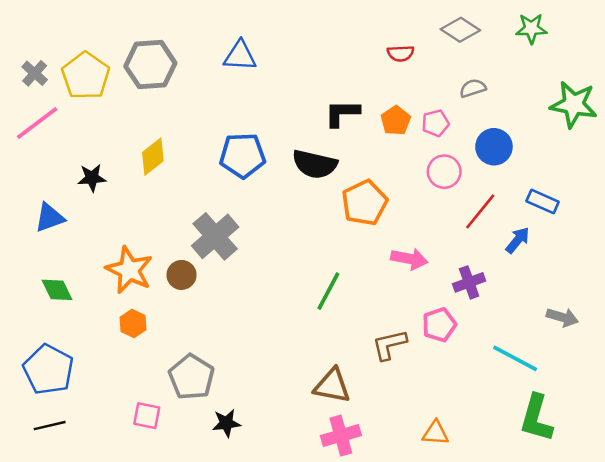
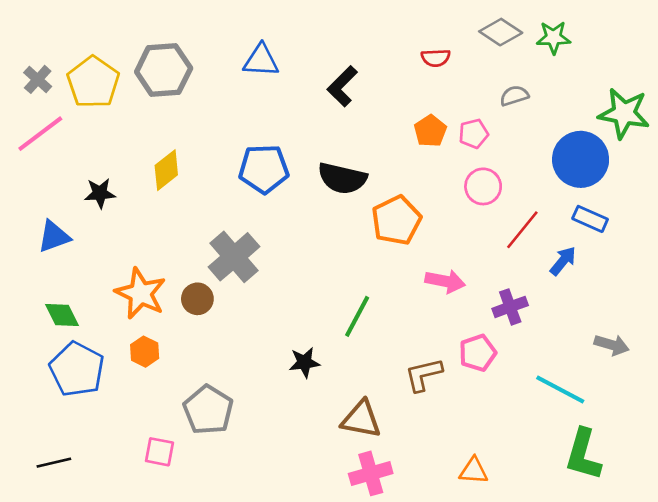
green star: (531, 28) -> (553, 38), moved
black L-shape: (342, 113) -> (342, 86), moved, turned -45
blue circle: (494, 147) -> (581, 159), moved, size x1.4
blue pentagon: (48, 370) -> (77, 369), moved
black star: (226, 423) -> (304, 362), moved

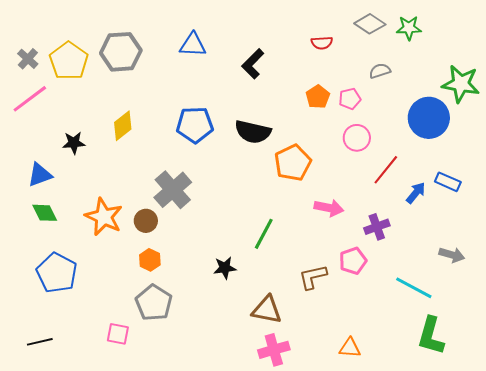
blue rectangle: (590, 219) -> (448, 182), moved
green diamond: (62, 315) -> (45, 213), moved
orange hexagon: (145, 352) -> (150, 260), moved

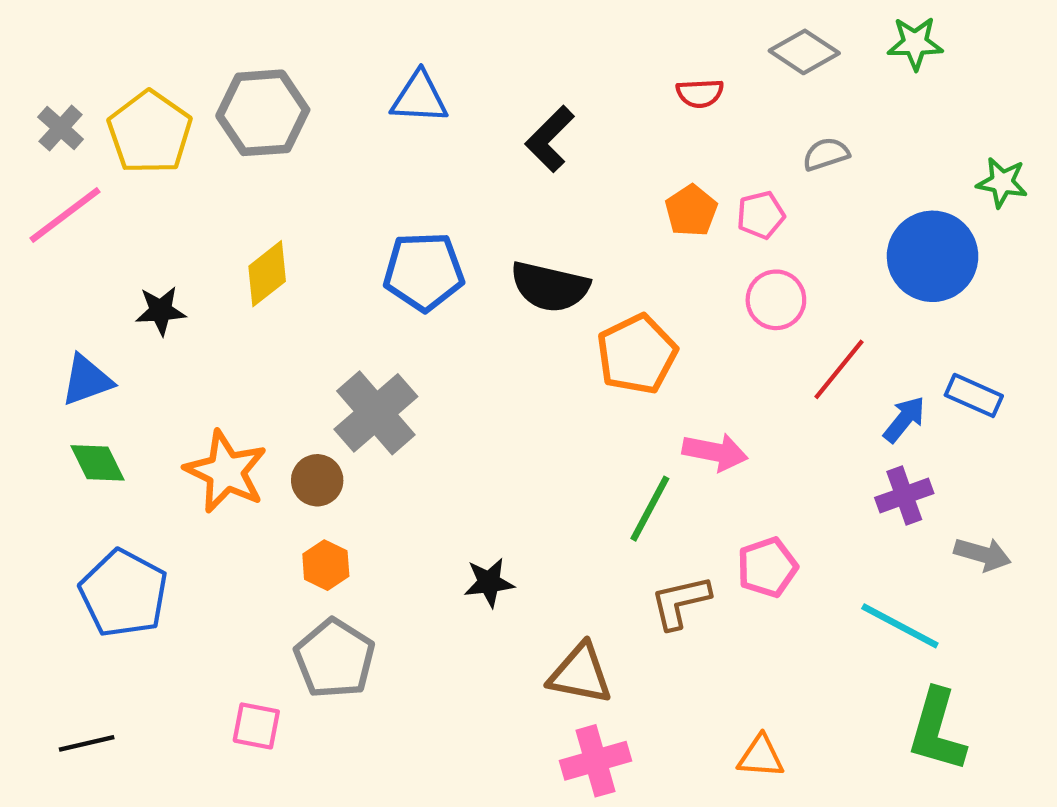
green star: (409, 28) -> (915, 43), moved
green star: (461, 84) -> (1002, 182), size x0.6
purple cross: (377, 227) -> (904, 495), moved
green line: (264, 234) -> (650, 509), moved

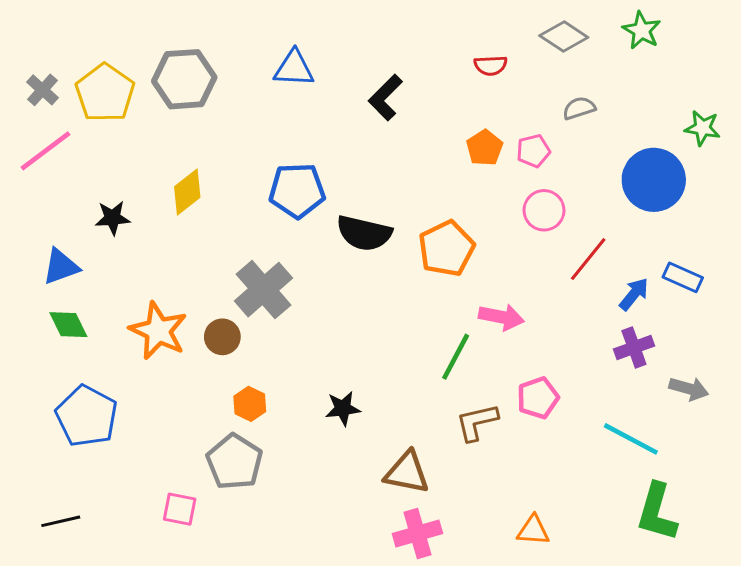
green star: (915, 43) -> (642, 30), turned 30
black semicircle: (550, 287) -> (364, 233), moved
orange hexagon: (326, 565) -> (250, 404), moved

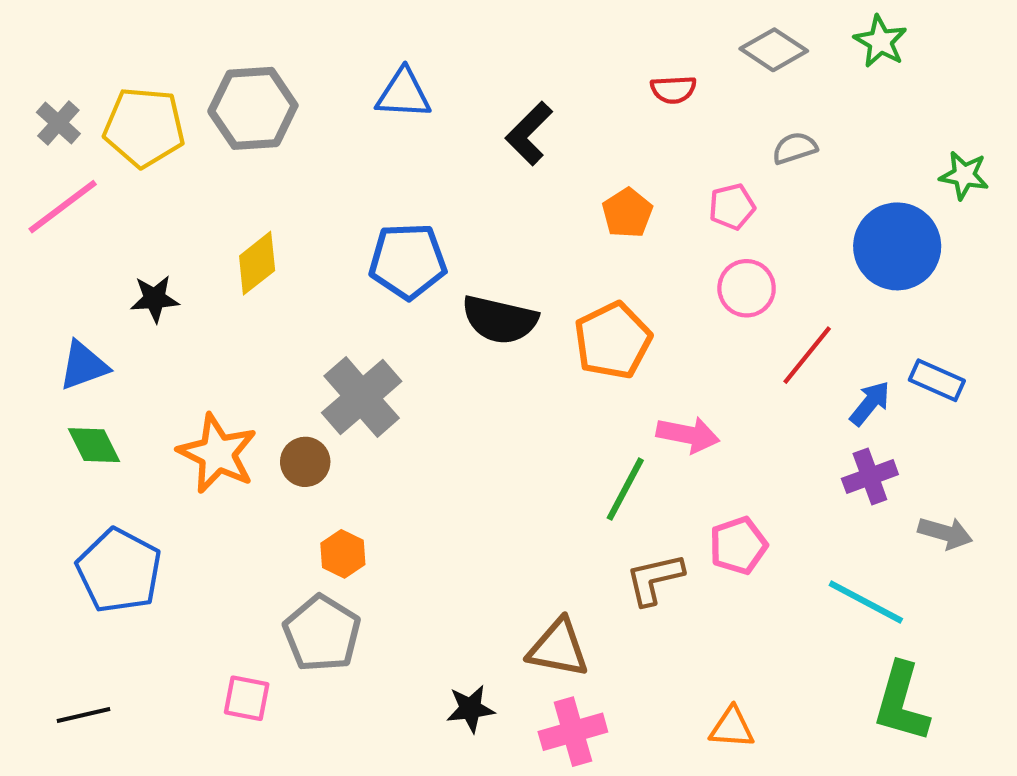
yellow pentagon: (105, 93) -> (144, 127), turned -30
orange pentagon: (485, 148) -> (627, 213), moved
black star: (343, 408) -> (470, 709), moved

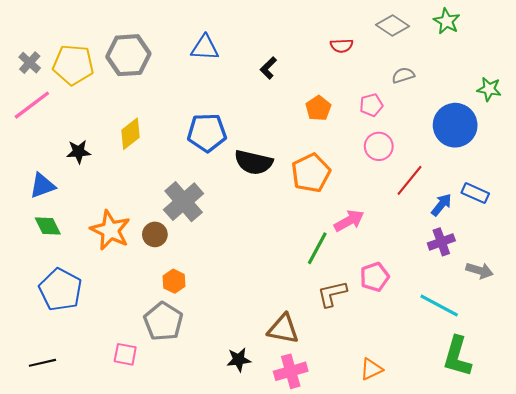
black L-shape: (529, 133) -> (268, 68), size x0.7
pink arrow: (688, 435) -> (349, 221), turned -40
orange triangle: (732, 728) -> (371, 369), turned -30

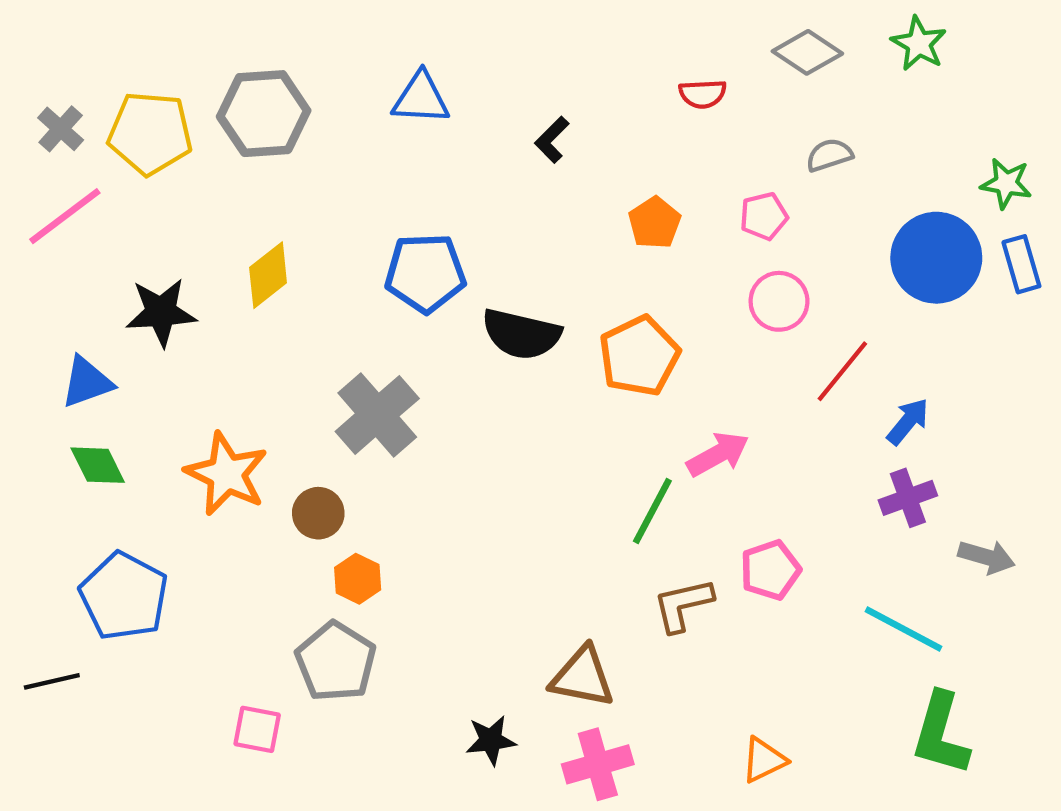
black star: (79, 152) -> (161, 312), size x1.4
blue rectangle: (475, 193) -> (1021, 264), moved, turned 50
brown circle: (155, 234) -> (318, 513), moved
black line: (42, 363) -> (52, 681), moved

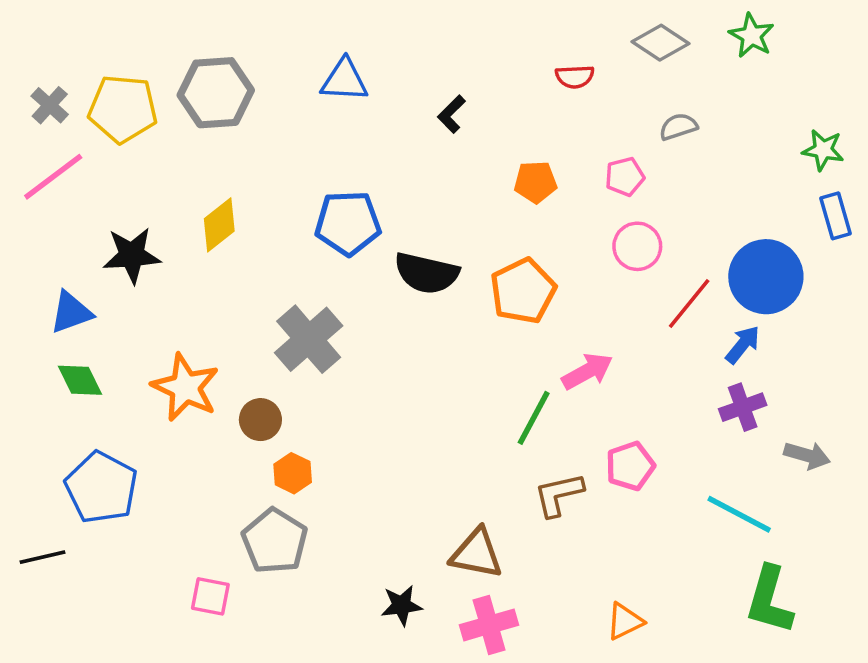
orange pentagon: (655, 223) -> (535, 182), turned 30
blue circle: (936, 258) -> (766, 277), moved

